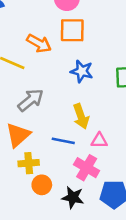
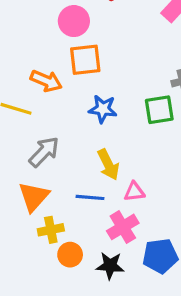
pink cross: (87, 168) -> (123, 227), turned 35

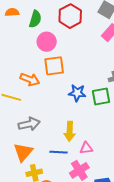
blue star: (103, 109) -> (77, 93), moved
gray arrow: (44, 152) -> (29, 124), turned 35
yellow arrow: (108, 165) -> (70, 131), turned 30

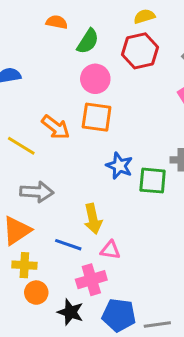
yellow arrow: (70, 131) -> (93, 219), turned -30

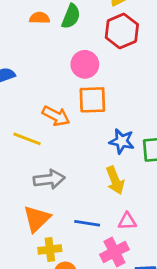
green semicircle: (88, 41) -> (71, 16), moved
yellow arrow: (93, 219) -> (115, 180), moved

